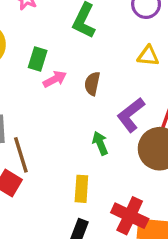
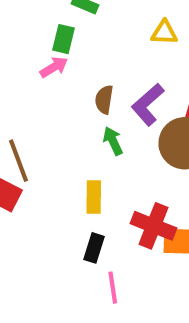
green rectangle: (38, 59) -> (64, 39), moved
brown semicircle: (92, 84) -> (104, 100), moved

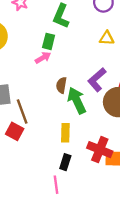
brown semicircle: (104, 100) -> (61, 85), moved
green arrow: (113, 141) -> (77, 100), size x1.6
pink line: (113, 288) -> (56, 185), moved

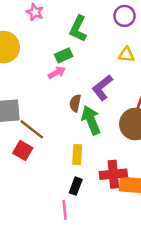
green rectangle: (49, 41) -> (64, 55), turned 49
purple L-shape: (97, 80) -> (102, 88), moved
brown line: (22, 111) -> (32, 129), turned -35
red cross: (100, 150) -> (113, 174), turned -30

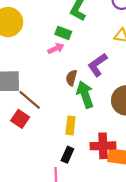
green rectangle: (64, 55) -> (63, 33), turned 42

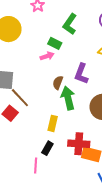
purple L-shape: (97, 65) -> (81, 74), turned -40

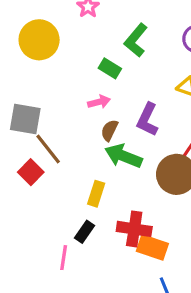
pink arrow: (47, 56) -> (99, 102), moved
green arrow: (68, 98) -> (123, 156), turned -60

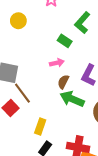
yellow circle: (39, 40) -> (18, 21), size x0.6
yellow rectangle: (96, 194) -> (40, 126), moved

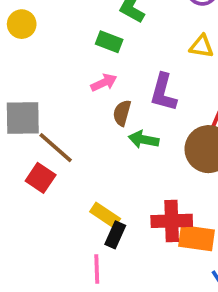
green arrow: (72, 99) -> (144, 139), size x0.7
yellow rectangle: (40, 126) -> (105, 215), moved, turned -63

